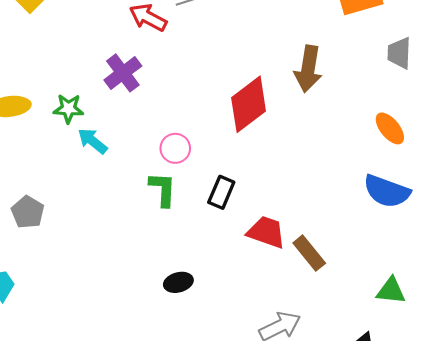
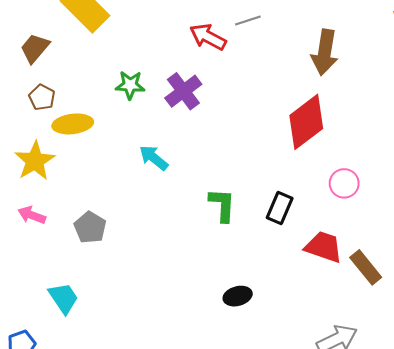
brown arrow: (308, 69) -> (325, 52), moved
green star: (68, 109) -> (130, 85), moved
pink circle: (175, 148) -> (344, 183), moved

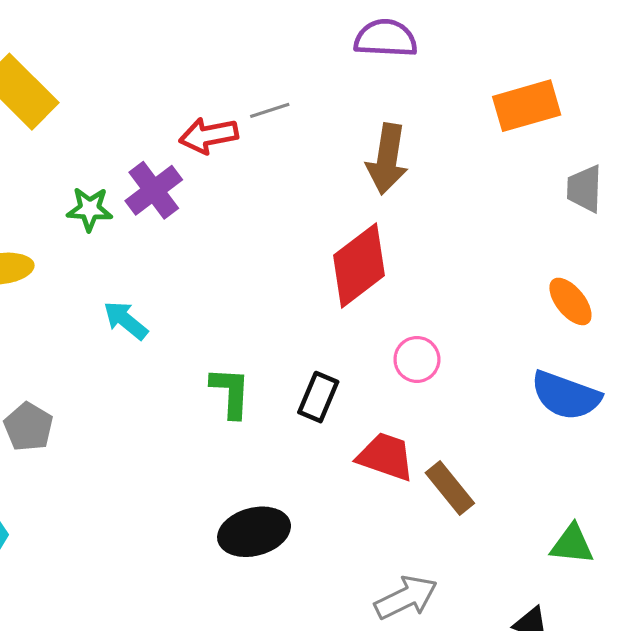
red arrow: (208, 37) -> (209, 135), turned -39
purple cross: (183, 91) -> (154, 190), moved
black ellipse: (238, 296) -> (254, 532), size x1.6

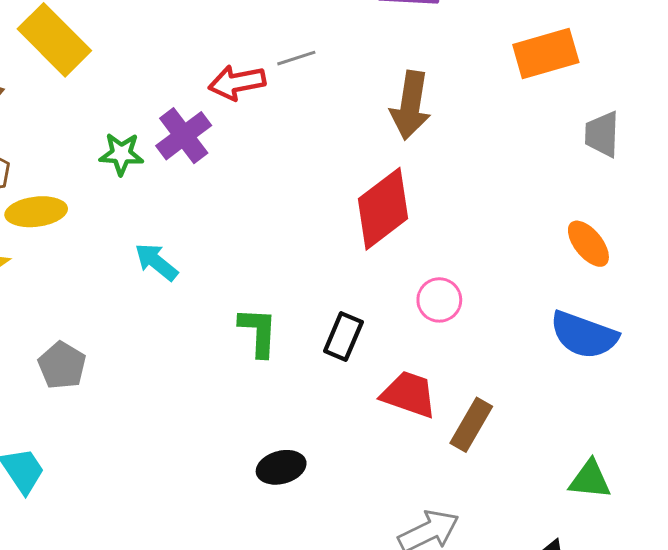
brown rectangle: (450, 488) -> (471, 425), turned 69
black ellipse: (254, 532) -> (281, 467), size x0.7

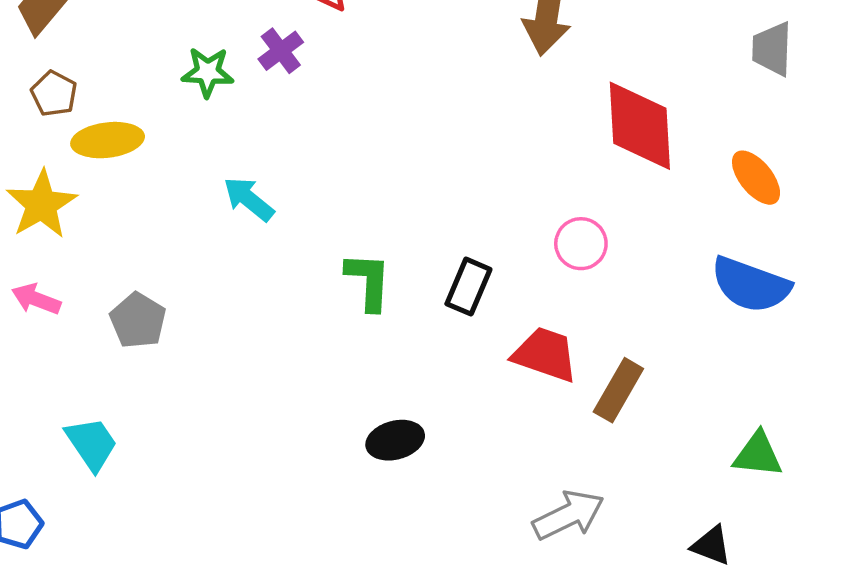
purple cross: (184, 136) -> (281, 51), size x0.7
red diamond: (383, 209) -> (640, 126), moved, turned -56

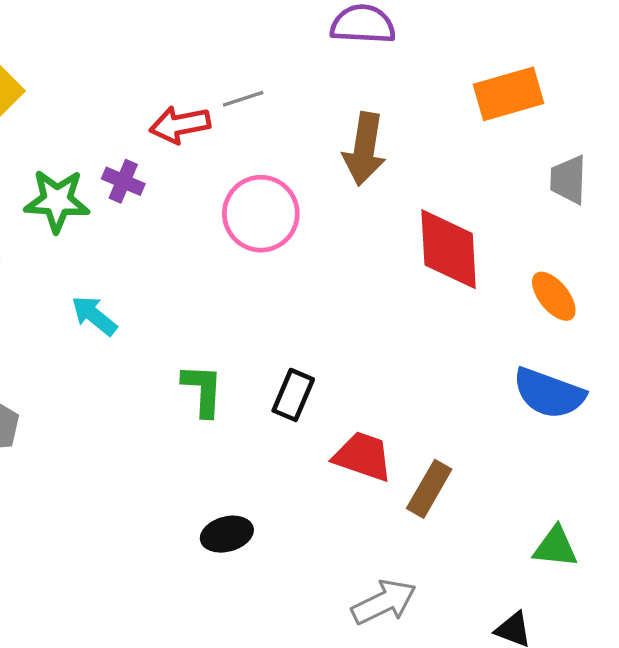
purple cross: (281, 51) -> (123, 181), turned -30
green star: (208, 72) -> (57, 201), size x1.4
pink circle: (581, 244) -> (261, 214), moved, size x1.6

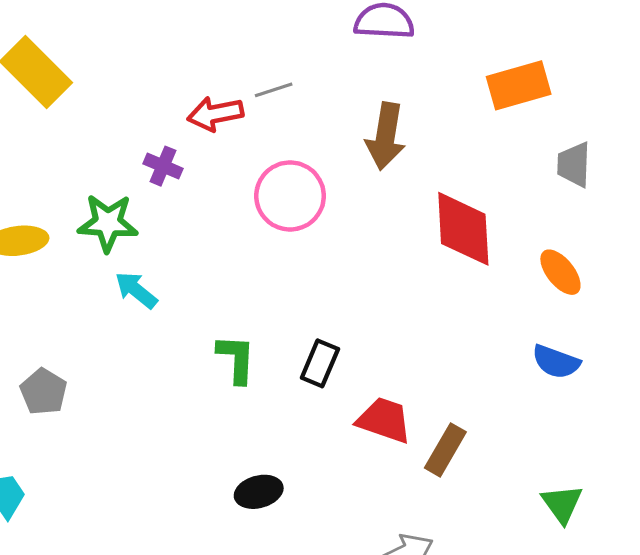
green star: (57, 201) -> (108, 223), moved
blue semicircle: (549, 393) -> (556, 362), size x0.7
green triangle: (555, 547) -> (562, 504), turned 48

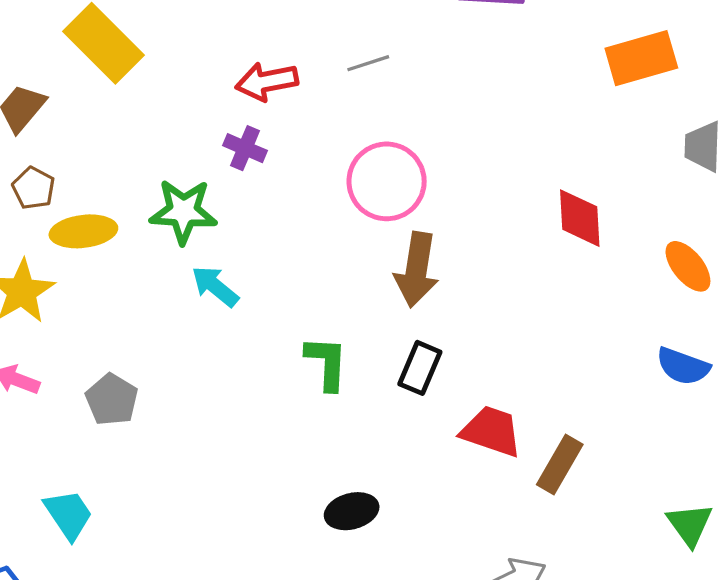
red arrow: (215, 114) -> (267, 81), moved
brown arrow: (386, 136) -> (417, 270), moved
red diamond: (463, 229) -> (580, 218), size x0.7

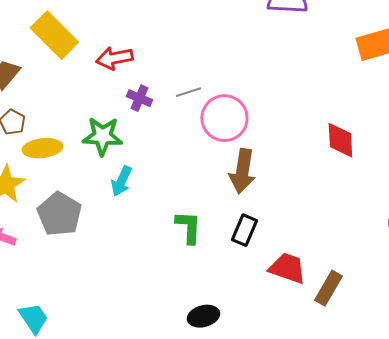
gray line: (368, 63) -> (188, 92), moved
red arrow: (267, 81) -> (114, 58), moved
cyan arrow: (215, 286) -> (121, 181), turned -104
gray pentagon: (112, 400) -> (59, 214), moved, size x1.4

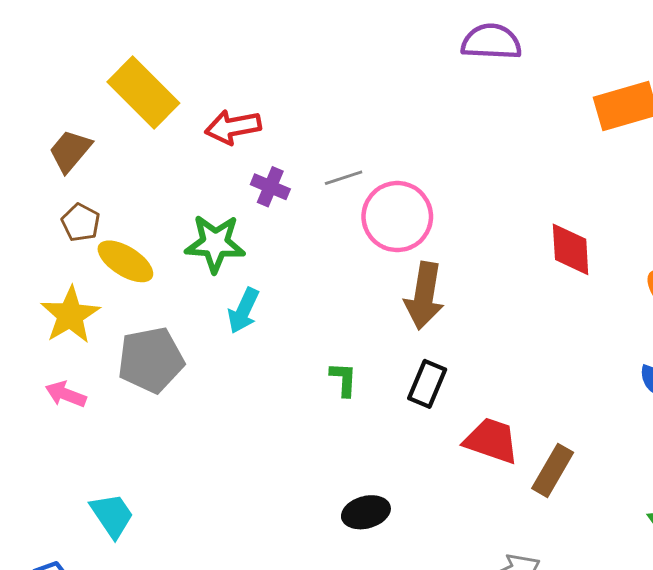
yellow ellipse: (42, 148) -> (125, 261), turned 39
gray pentagon: (59, 214) -> (151, 360), turned 30
green L-shape: (188, 227) -> (344, 379), size x0.7

